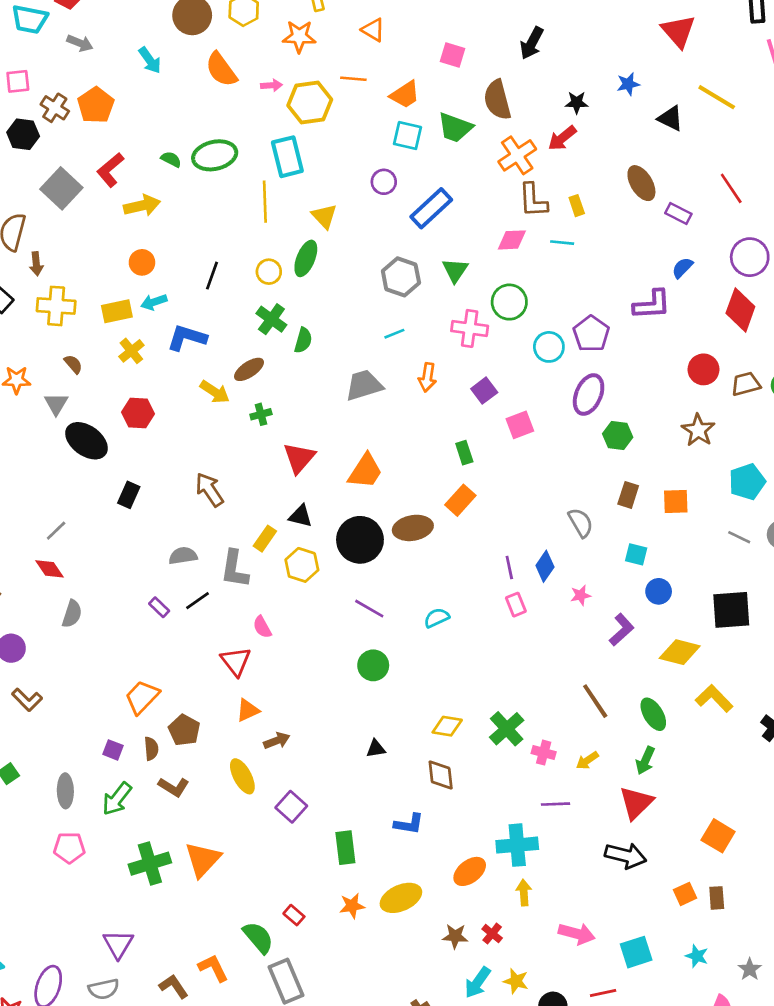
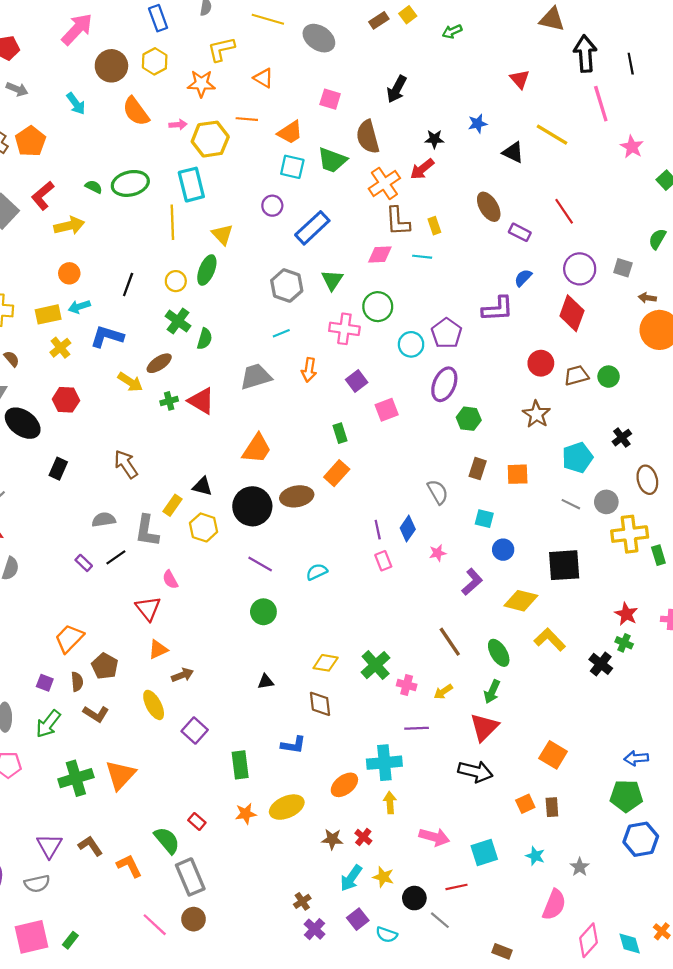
red triangle: (678, 31) -> (520, 79), size x0.7
red triangle: (299, 458) -> (201, 401), moved, turned -40
brown L-shape: (174, 986) -> (90, 846), moved

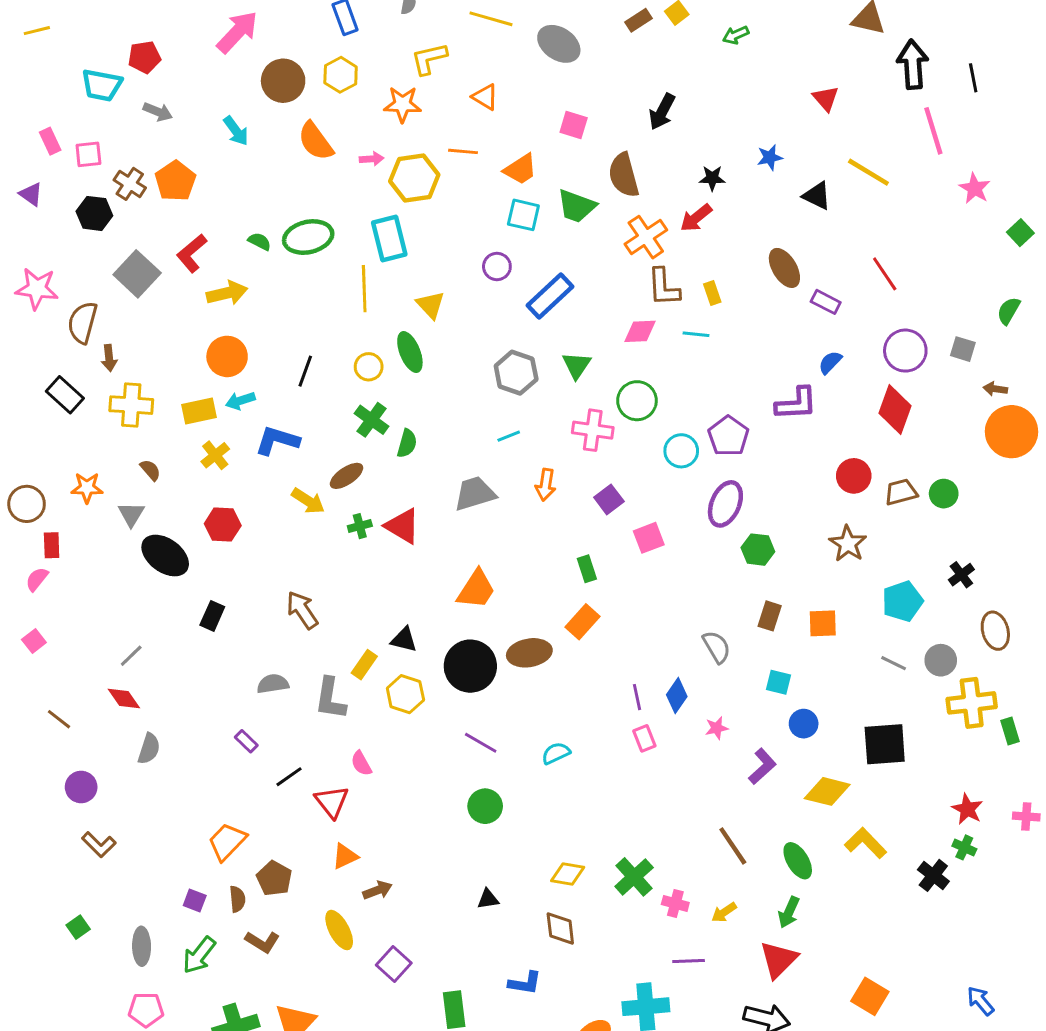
green ellipse: (207, 270) -> (410, 352), turned -44
orange circle: (69, 273) -> (227, 356), size x1.4
black line: (116, 557) -> (289, 777), moved
blue arrow: (636, 758) -> (981, 1001), turned 55

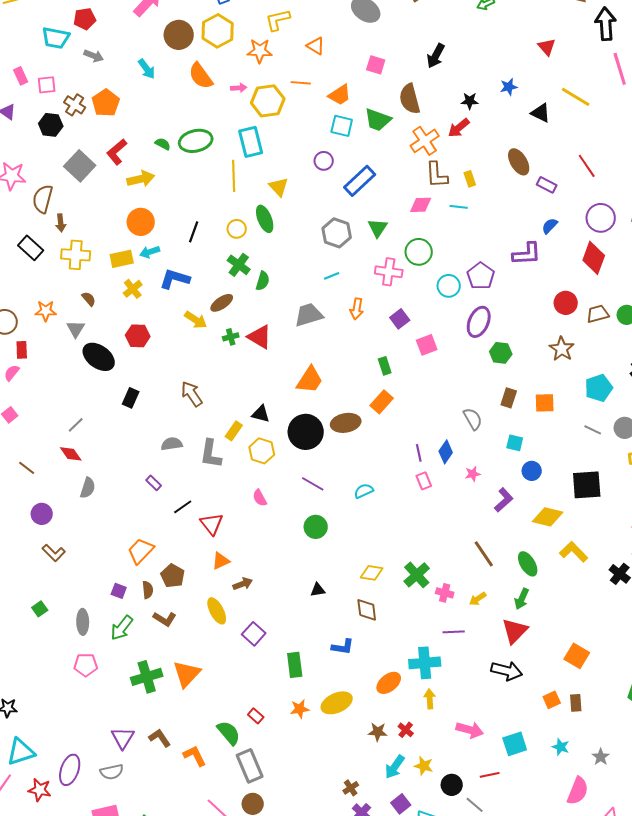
yellow hexagon: (341, 75) -> (218, 31), size x1.4
pink semicircle: (361, 763) -> (260, 498), moved

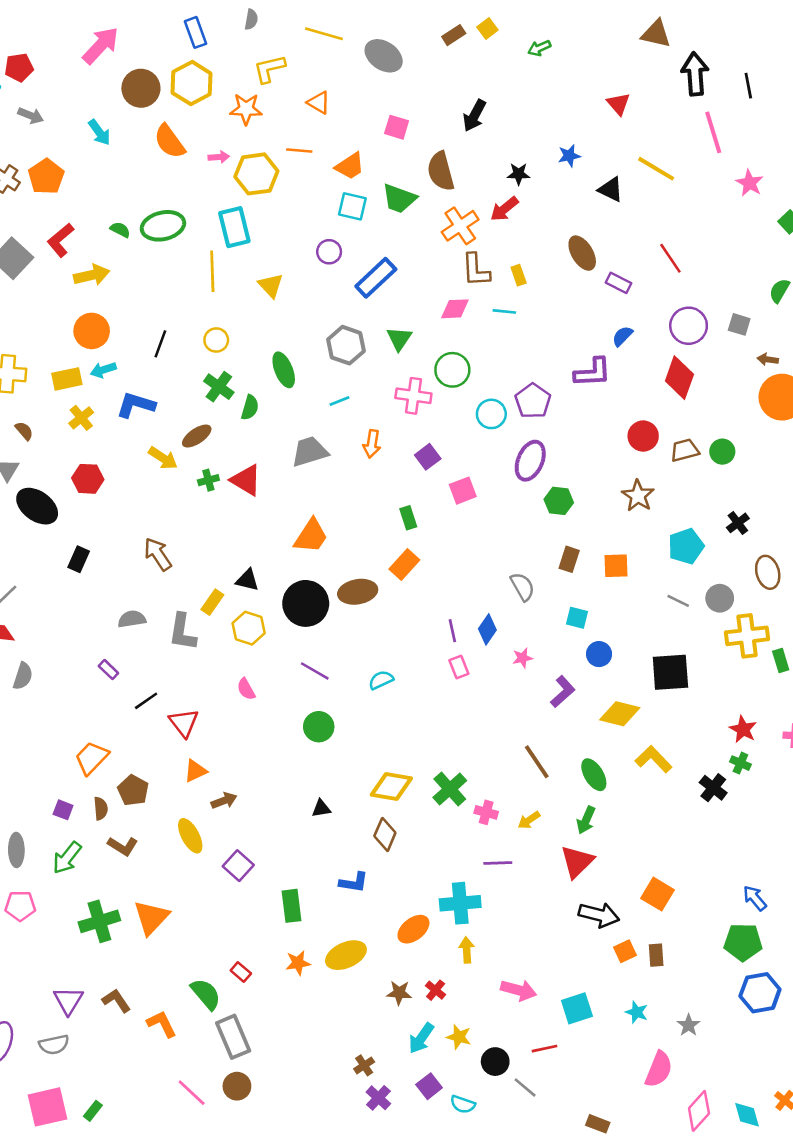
green ellipse: (265, 219) -> (284, 370), moved
yellow diamond: (372, 573) -> (391, 786), size x1.4
brown diamond: (367, 610) -> (385, 834), turned 30
black arrow: (507, 671) -> (599, 915), moved

